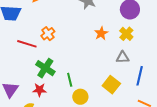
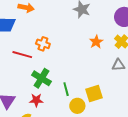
orange cross: (48, 34) -> (43, 44), turned -32
yellow square: (111, 85) -> (94, 94), moved, turned 36

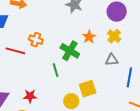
green cross: (41, 78) -> (70, 51), moved
green line: (66, 89) -> (56, 70), moved

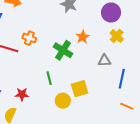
yellow cross: (114, 36) -> (117, 36), moved
green line: (56, 70) -> (49, 78), moved

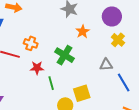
orange star: (83, 37) -> (83, 32), moved
blue line: (122, 79) -> (124, 83), turned -42
red star: (22, 94) -> (37, 68), moved

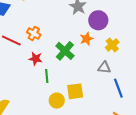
purple circle: (112, 17) -> (98, 20), moved
orange star: (83, 32) -> (86, 39), moved
yellow cross: (118, 40) -> (112, 45), moved

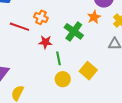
yellow square: (75, 91) -> (88, 71), turned -36
yellow circle: (57, 101) -> (63, 79), moved

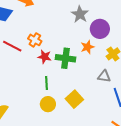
green cross: (74, 31) -> (65, 58), turned -36
red star: (45, 42) -> (45, 57), moved

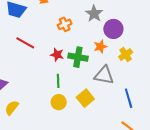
orange cross: (35, 40) -> (65, 24), moved, turned 32
gray triangle: (104, 76) -> (104, 75), moved, size x1.5

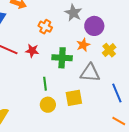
orange cross: (65, 24) -> (45, 27), turned -32
red star: (57, 55) -> (32, 51), moved
yellow square: (85, 98) -> (74, 98), turned 36

